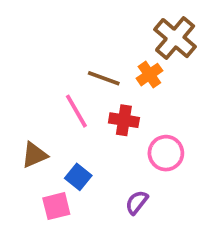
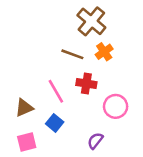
brown cross: (175, 38) -> (91, 21), moved
pink line: (76, 111) -> (56, 91), moved
pink square: (56, 206) -> (27, 142), moved

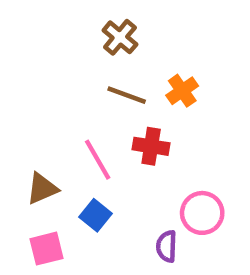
brown cross: (91, 21) -> (120, 37), moved, size x0.7
pink circle: (116, 106) -> (202, 213), moved
purple semicircle: (95, 141) -> (167, 246), turned -36

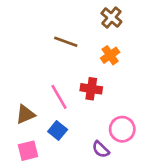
brown cross: (120, 37) -> (111, 17), moved
brown line: (127, 95) -> (66, 42), moved
purple semicircle: (167, 246) -> (101, 149), turned -48

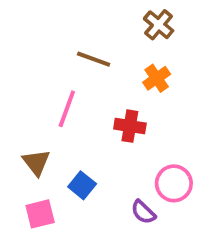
pink line: (59, 97) -> (67, 109), moved, turned 50
brown triangle: (25, 114) -> (36, 162), turned -45

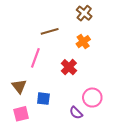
brown line: (94, 59) -> (50, 31), turned -36
red cross: (130, 126) -> (69, 67), turned 35
blue square: (82, 185) -> (43, 99), turned -32

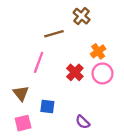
brown cross: (84, 13) -> (82, 16), moved
orange cross: (83, 42) -> (98, 51), moved
pink circle: (92, 98) -> (102, 73), moved

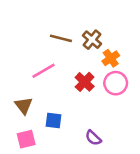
brown cross: (82, 16) -> (92, 40), moved
brown line: (54, 34) -> (61, 38), turned 30
pink line: (39, 62) -> (44, 71), turned 40

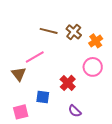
orange cross: (111, 58) -> (96, 41), moved
red cross: (85, 82) -> (68, 83), moved
brown triangle: (24, 106) -> (19, 74), moved

